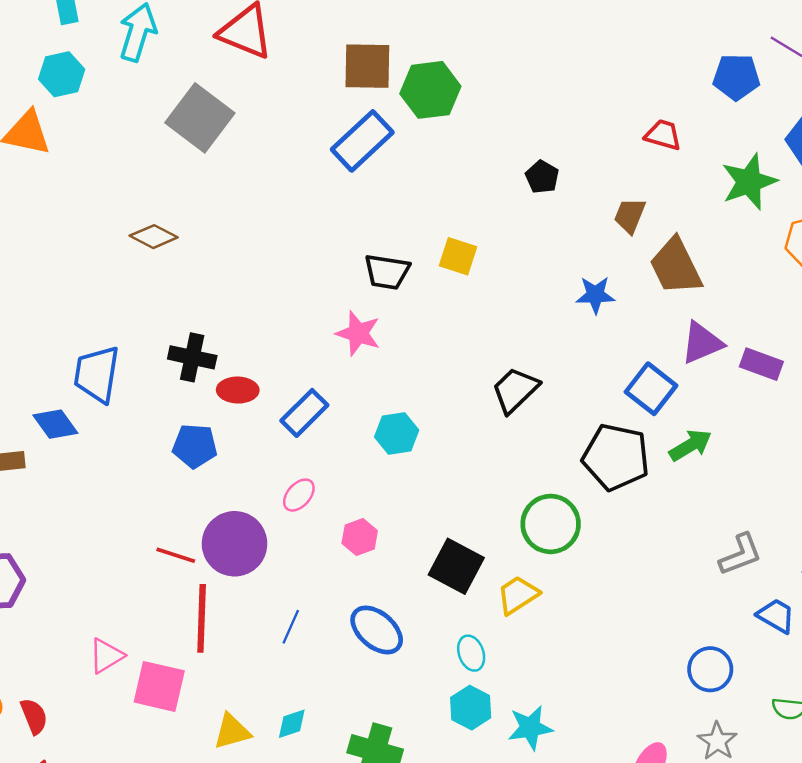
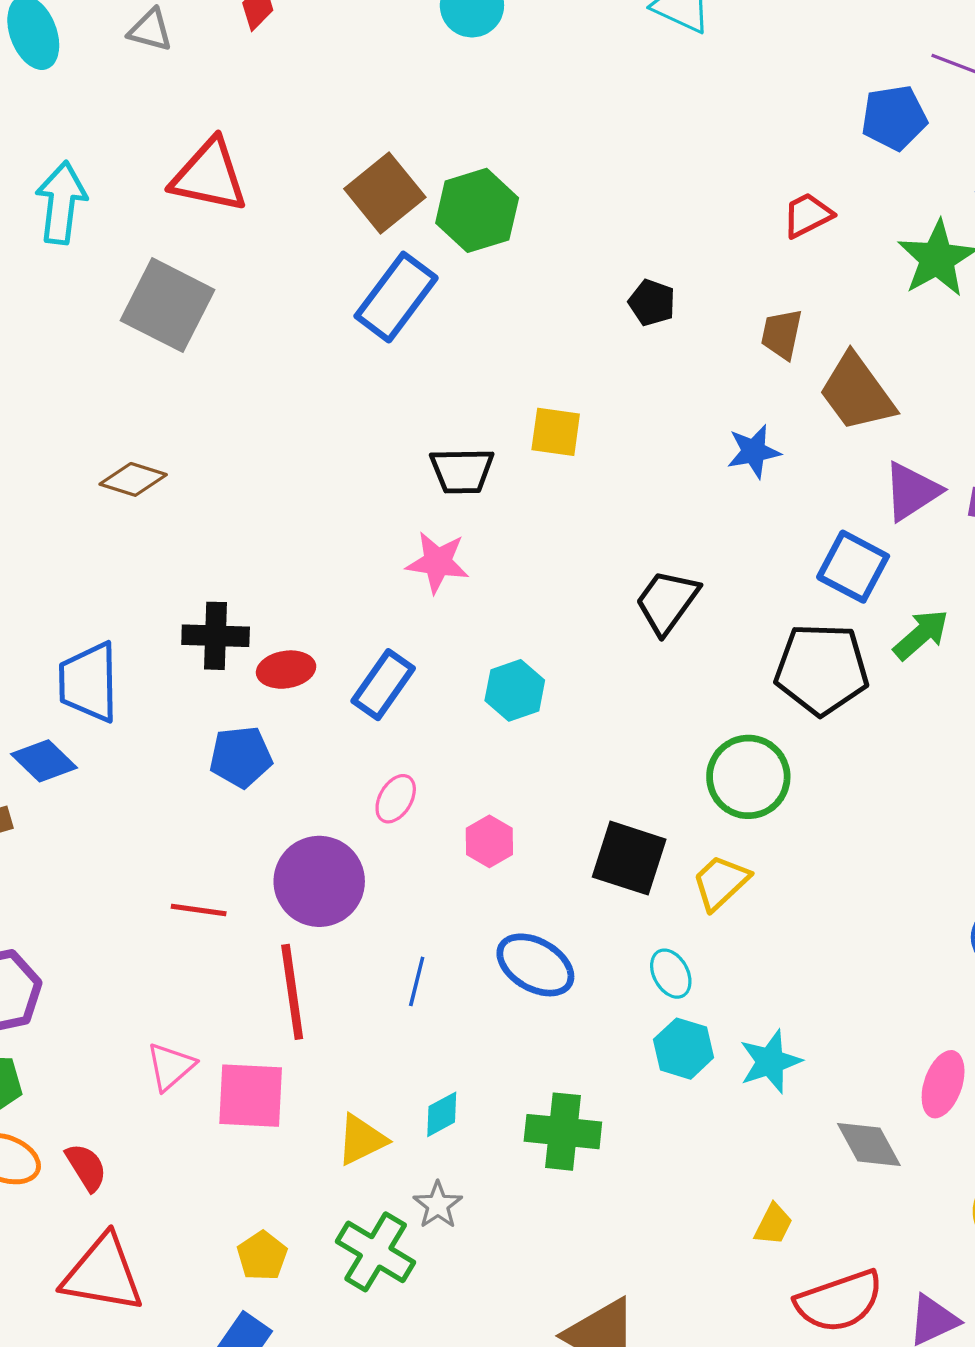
brown square: (367, 66) -> (385, 193), turned -30
red trapezoid: (663, 135) -> (808, 215), turned -33
red line: (176, 555) -> (199, 910), moved

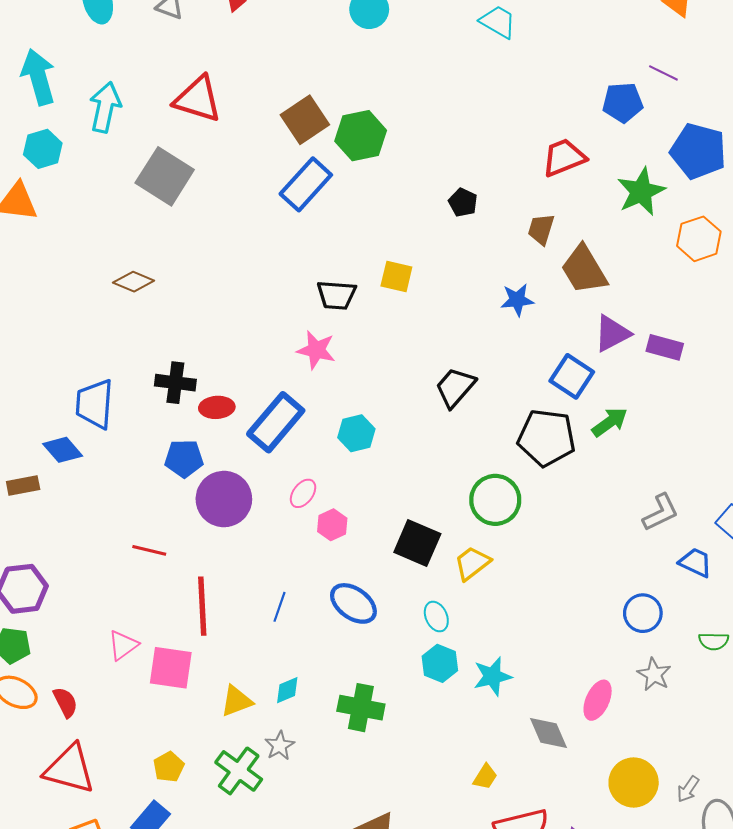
red trapezoid: (808, 215) -> (564, 157), size x1.4
blue rectangle: (383, 685) -> (276, 422), size x1.4
pink ellipse: (396, 799) -> (303, 493), moved
purple circle: (319, 881) -> (224, 499), moved

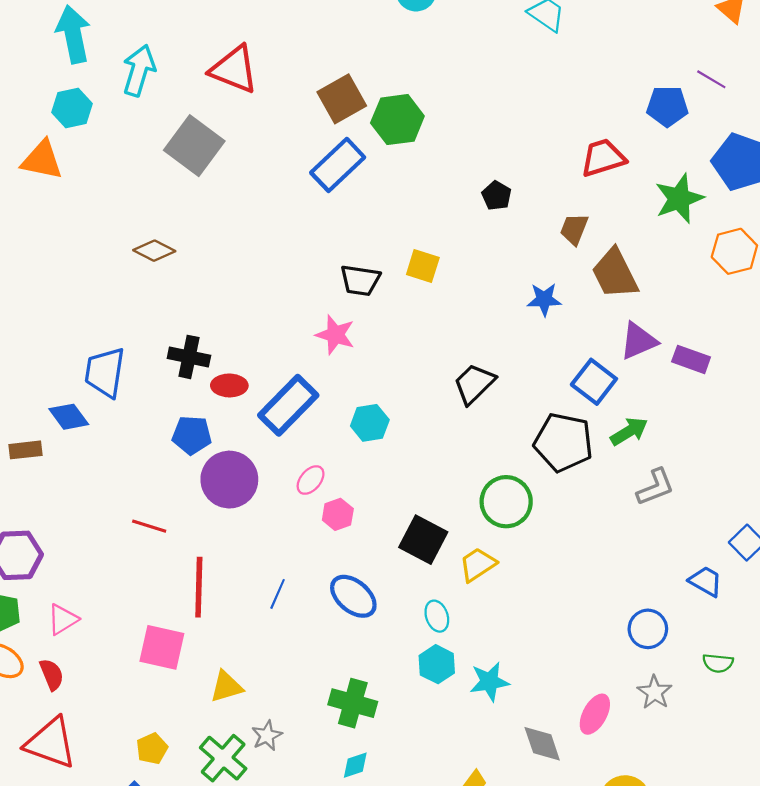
gray L-shape: (661, 512) -> (655, 487), moved
pink triangle: (123, 645) -> (63, 619), moved
cyan diamond: (287, 690) -> (355, 765), moved

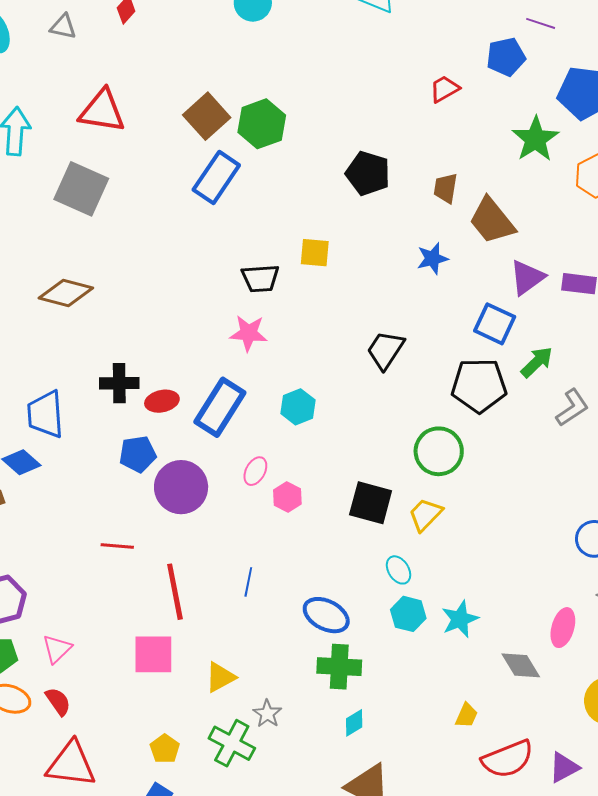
red trapezoid: (603, 158) -> (444, 89), moved, size x0.7
black pentagon: (497, 196) -> (368, 173), size x1.6
brown diamond: (154, 251) -> (66, 293), size x1.4
blue ellipse: (353, 596) -> (326, 615), moved

